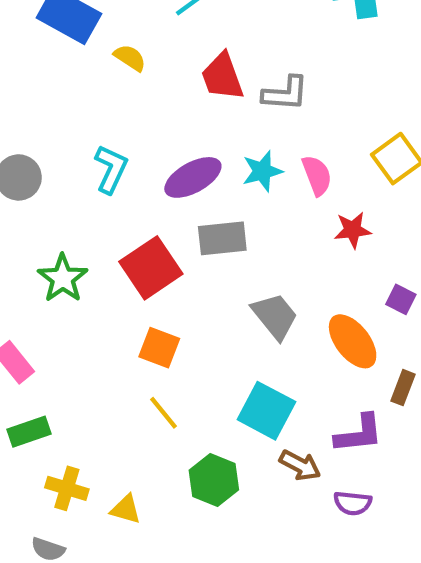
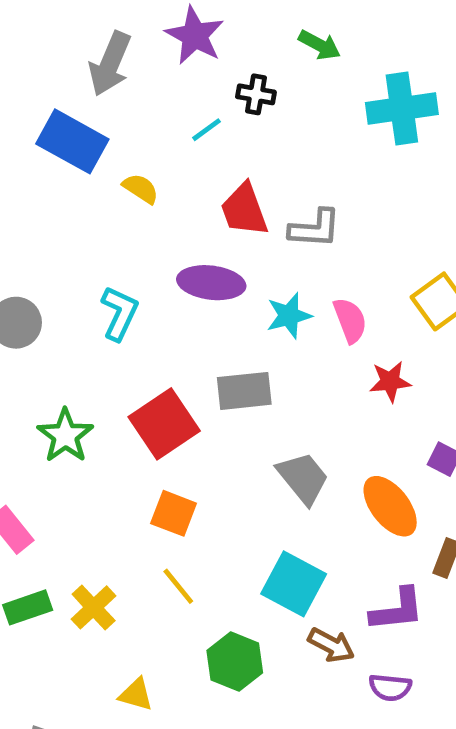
purple ellipse: (193, 177) -> (211, 283), moved, turned 36
yellow cross: (67, 488) -> (94, 607), moved, turned 30

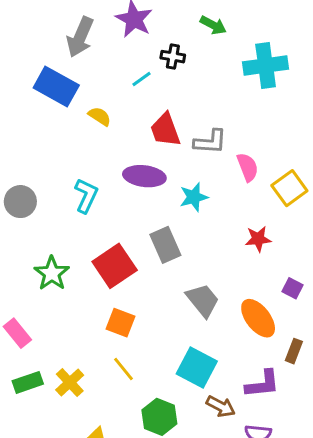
pink semicircle: (350, 320) -> (248, 167), moved
gray rectangle: (244, 391) -> (165, 245), turned 72

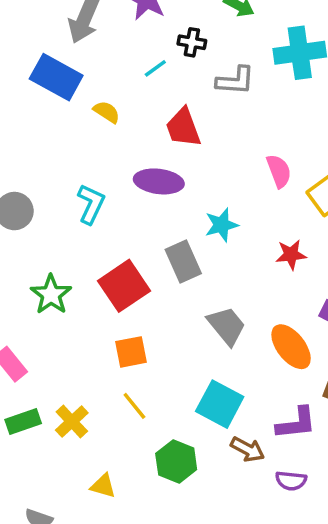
gray L-shape: (210, 142) -> (235, 81), moved
cyan star: (194, 197) -> (221, 225), moved
orange square: (121, 323) -> (131, 352), turned -32

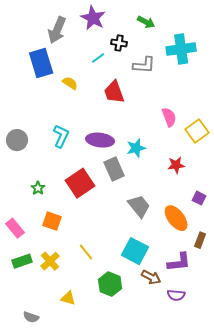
blue rectangle: (56, 77) -> (41, 63), turned 44
purple ellipse: (159, 181) -> (100, 140), moved
green star: (51, 295) -> (38, 188), size x0.6
orange square: (131, 352) -> (52, 221), moved, turned 30

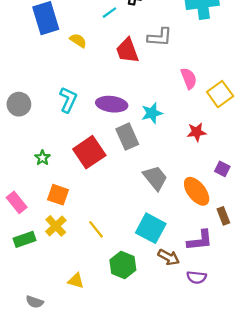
gray L-shape: (144, 65) -> (160, 37), moved
brown rectangle: (200, 240) -> (223, 216), turned -42
yellow cross: (50, 261) -> (56, 226), moved

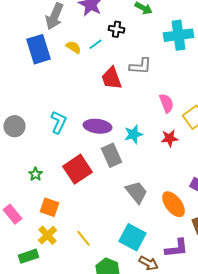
yellow semicircle: (78, 40) -> (74, 47), moved
red star: (197, 132) -> (170, 138), moved
green rectangle: (25, 239) -> (28, 256), moved

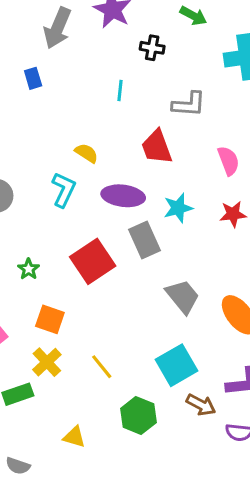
cyan line: (96, 44) -> (120, 90), moved, turned -48
yellow semicircle: (74, 47) -> (87, 153), moved
blue rectangle: (38, 49) -> (33, 78), size x0.5
red trapezoid: (112, 78) -> (157, 147), moved
cyan square: (132, 237) -> (177, 365), turned 32

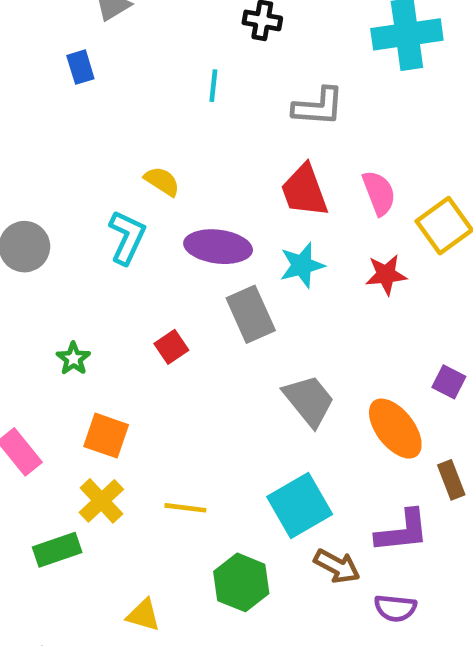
red trapezoid: (157, 147) -> (304, 191), moved
red square: (93, 261) -> (171, 347), size x0.5
yellow line: (102, 367) -> (185, 508), turned -44

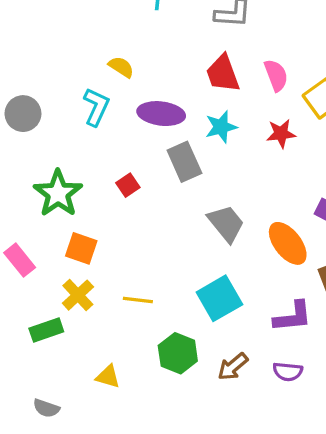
green star: (73, 359) -> (58, 193), size x2.0
brown arrow: (337, 566) -> (233, 367), moved, turned 112

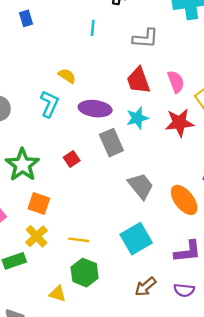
red star: (281, 134) -> (179, 123), size x1.4
green hexagon: (178, 353) -> (85, 273), moved

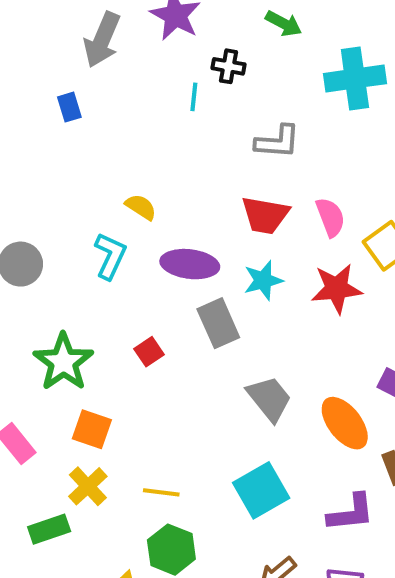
cyan line: (93, 28) -> (194, 97), moved
red trapezoid: (138, 80) -> (265, 215), turned -60

